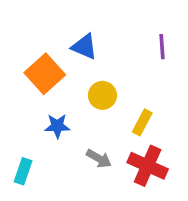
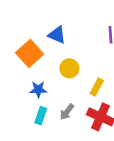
gray arrow: (99, 159) -> (67, 112), turned 98
cyan rectangle: (23, 171) -> (41, 116), moved

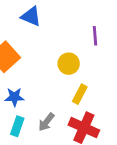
blue triangle: (57, 35) -> (31, 16), moved
yellow circle: (69, 68) -> (69, 64), moved

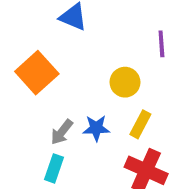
blue star: (14, 97) -> (96, 128), moved
gray arrow: (46, 122) -> (62, 132), moved

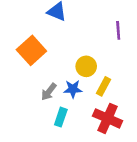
yellow circle: (125, 82) -> (86, 66), moved
cyan rectangle: (54, 168) -> (61, 117), moved

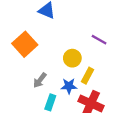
purple line: (118, 30) -> (99, 40), moved, turned -56
blue star: (73, 89) -> (69, 86), moved

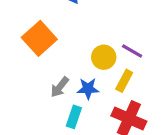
purple line: (99, 40) -> (132, 51), moved
blue star: (69, 86) -> (88, 89), moved

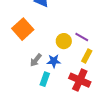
yellow rectangle: (124, 81) -> (87, 56), moved

